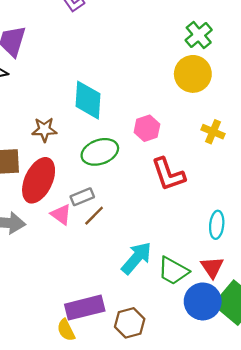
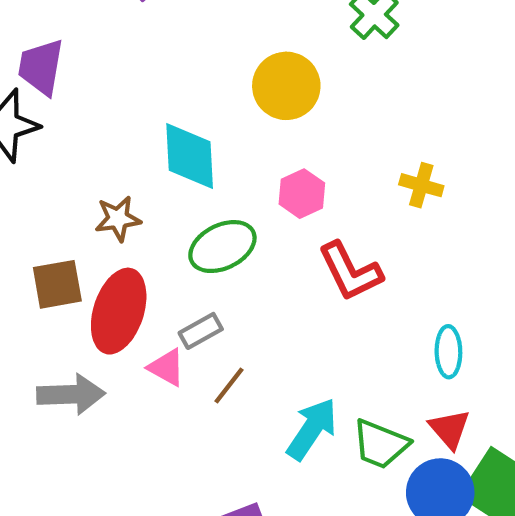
yellow circle: (193, 74) -> (286, 86), moved
brown line: (94, 216) -> (229, 385), moved

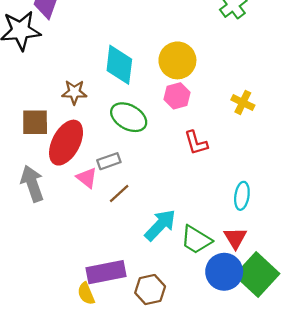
yellow circle: (286, 86) -> (177, 60), moved
green ellipse: (222, 247) -> (129, 117), turned 45
red L-shape: (350, 271) -> (196, 143), size x0.7
gray arrow: (71, 394) -> (32, 184), turned -117

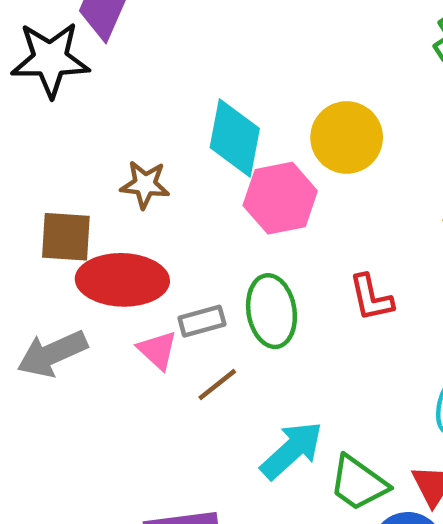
pink hexagon: (177, 96) -> (280, 198), moved, size x1.4
green ellipse: (129, 117) -> (271, 311), moved, turned 48
red ellipse: (66, 143) -> (122, 280), turned 60
gray arrow: (32, 184) -> (52, 354), turned -99

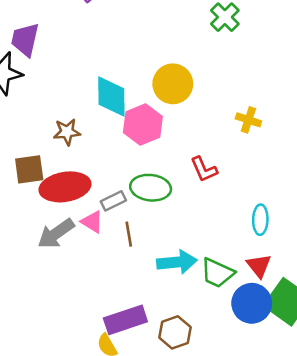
green ellipse: (271, 311) -> (151, 188), turned -63
gray arrow: (52, 354) -> (56, 234), moved
brown line: (217, 385) -> (129, 234), turned -50
cyan arrow: (292, 450) -> (177, 262), turned 48

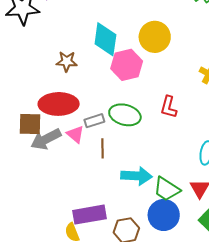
brown square: (29, 169) -> (30, 124), moved
red L-shape: (204, 169) -> (169, 107), turned 30
blue circle: (252, 303) -> (164, 215), moved

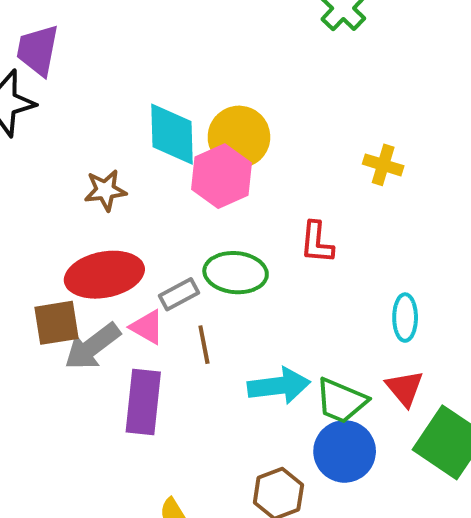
yellow circle: (155, 37) -> (239, 137), moved
purple rectangle: (90, 215) -> (143, 402), moved, turned -64

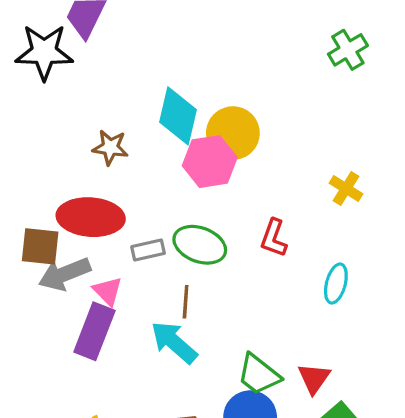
cyan ellipse: (405, 318) -> (336, 283), moved
pink triangle: (147, 327) -> (108, 291), moved
brown line: (204, 345) -> (186, 302), moved
cyan arrow: (279, 386) -> (174, 342), moved, turned -147

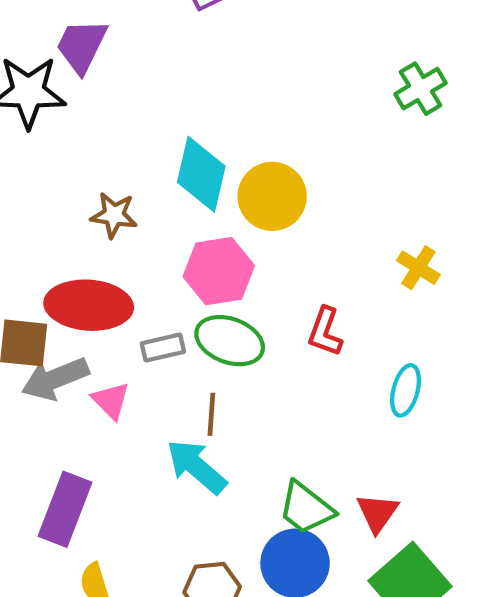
pink hexagon: (210, 162) -> (219, 271), moved
purple rectangle: (94, 331) -> (65, 509), moved

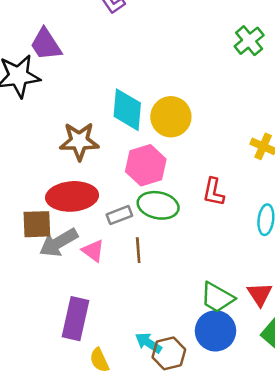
purple trapezoid: (82, 46) -> (46, 44), turned -51
brown star: (114, 215) -> (79, 141), size x1.4
brown line: (211, 414) -> (138, 250), moved
cyan arrow: (197, 467) -> (148, 343), moved, size x0.7

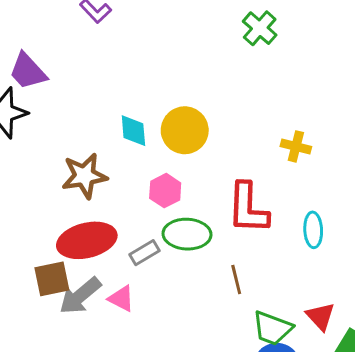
cyan diamond: (127, 110) -> (133, 131), size x0.7
pink hexagon: (146, 165) -> (165, 191), size x0.7
red L-shape: (214, 192) -> (248, 208), size x1.6
brown line: (138, 250) -> (236, 279), moved

